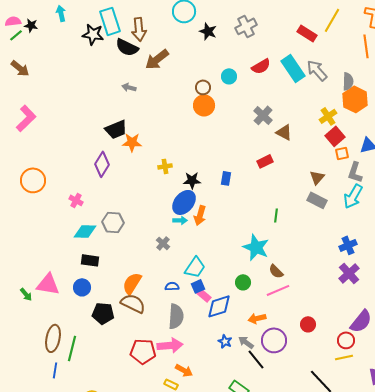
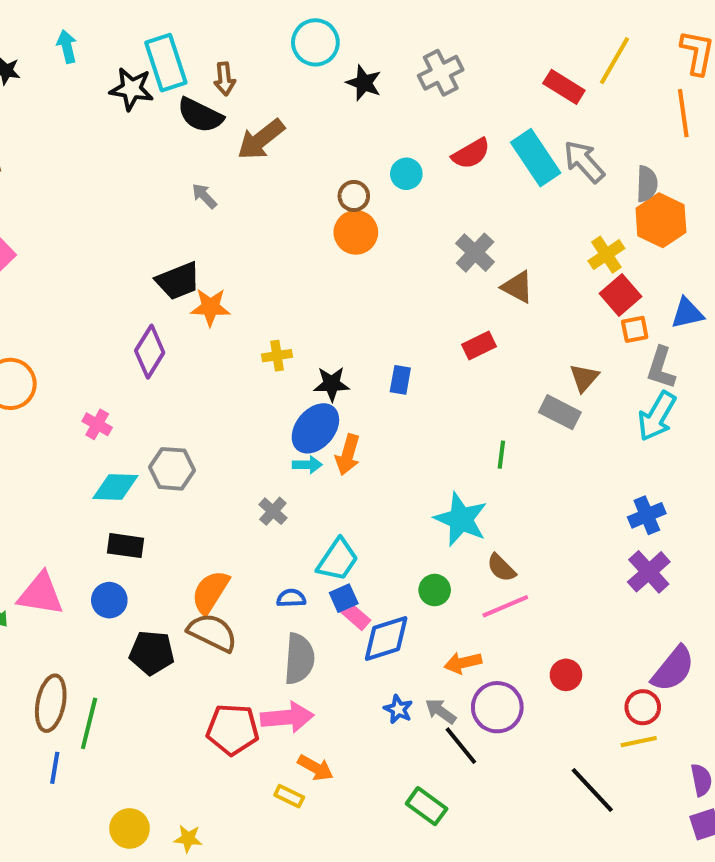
brown arrow: (139, 29) -> (224, 79), size x0.7
gray arrow: (129, 87) -> (204, 196), turned 32
gray rectangle: (317, 200) -> (560, 412), moved

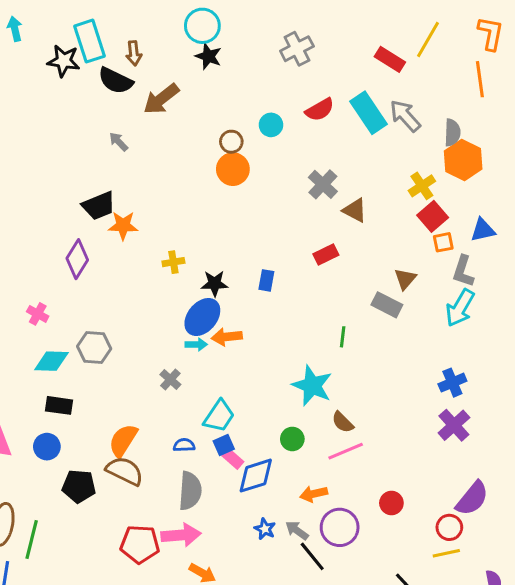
black star: (364, 83) -> (208, 56), moved
orange arrow: (348, 455) -> (227, 337), turned 68

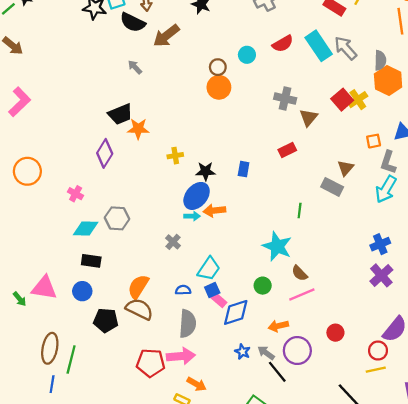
gray cross: (323, 184) -> (285, 98), turned -30
brown triangle: (355, 210) -> (309, 118), turned 42
red square: (433, 216) -> (342, 100), moved

